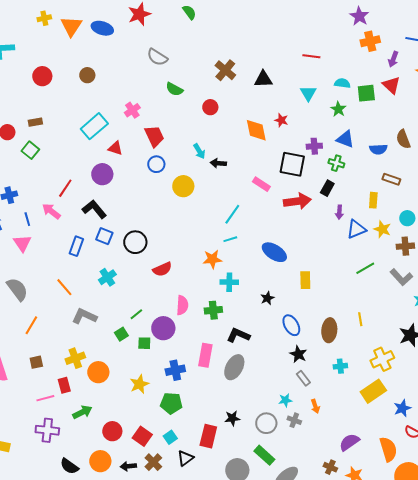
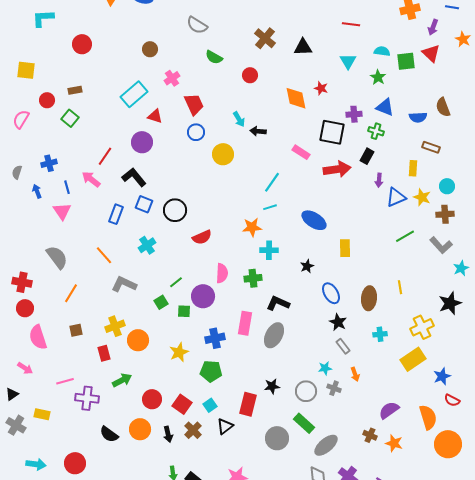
brown circle: (87, 75) -> (150, 49), moved
pink line: (45, 398) -> (65, 381), moved
black arrow: (128, 466) -> (168, 434), turned -98

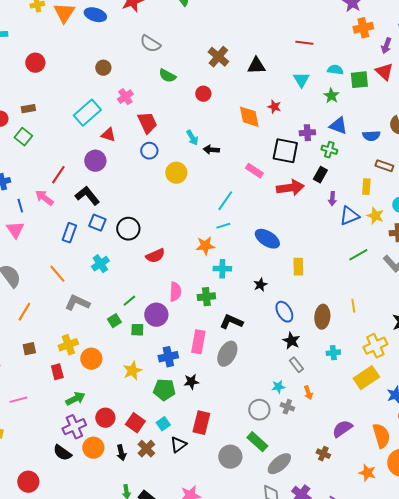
black star: (272, 386) -> (191, 382), moved
purple cross: (87, 398) -> (74, 427), moved, turned -30
orange star: (394, 443) -> (367, 473), moved

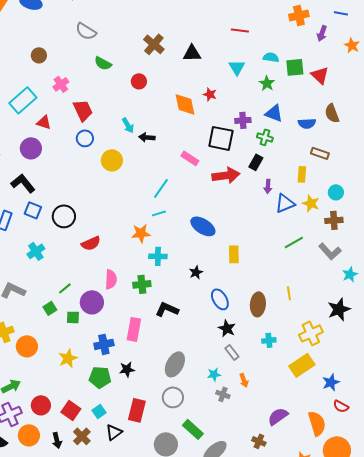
red triangle: (384, 72) -> (320, 75), moved
gray ellipse: (227, 354) -> (175, 364), moved
gray circle: (259, 410) -> (173, 397), moved

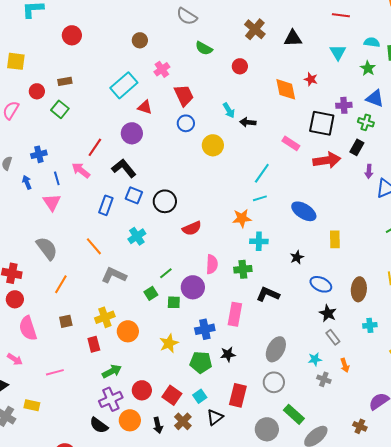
blue ellipse: (220, 299) -> (321, 284), turned -35

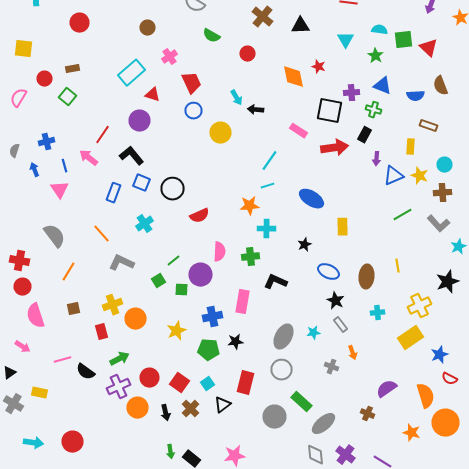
cyan star: (315, 359) -> (314, 333), moved
black semicircle: (99, 425) -> (86, 372), moved

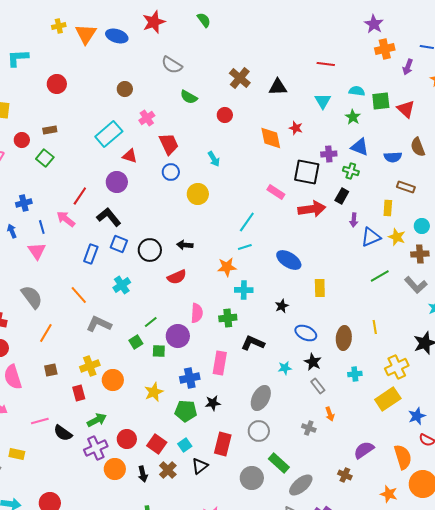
black arrow: (256, 110) -> (185, 245), moved
cyan star: (314, 333) -> (285, 368), moved

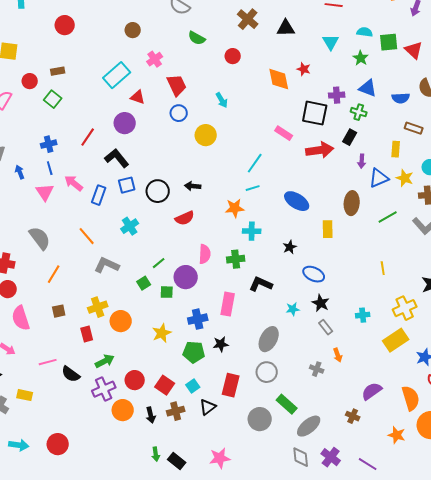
blue cross: (24, 203) -> (49, 144), moved
pink arrow: (66, 219) -> (74, 183), moved
blue square: (119, 244) -> (127, 185), turned -36
brown ellipse: (344, 338) -> (352, 203), moved
brown cross: (168, 470) -> (176, 411), turned 30

